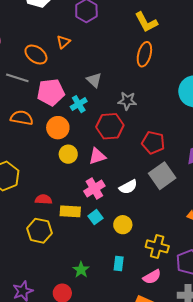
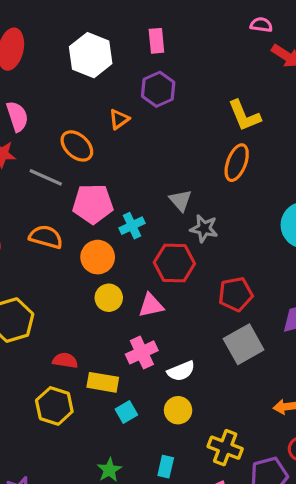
orange triangle: (63, 42) -> (119, 119), moved
gray triangle: (94, 80) -> (180, 200), moved
red pentagon: (153, 143) -> (236, 294), turned -30
white semicircle: (128, 187) -> (181, 371), moved
cyan square: (95, 217) -> (126, 412), moved

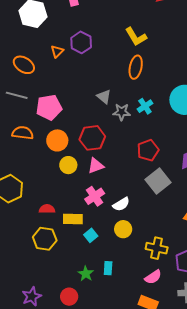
purple hexagon: (158, 89) -> (81, 42), moved
orange ellipse: (77, 146) -> (24, 65), moved
cyan cross: (132, 226) -> (145, 106), moved
red hexagon: (174, 263) -> (92, 138), moved
cyan rectangle: (166, 467) -> (108, 268), moved

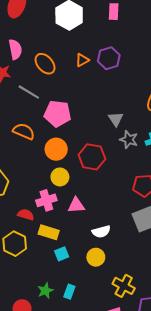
pink triangle: (96, 166) -> (76, 205), moved
pink cross: (95, 196) -> (46, 200), moved

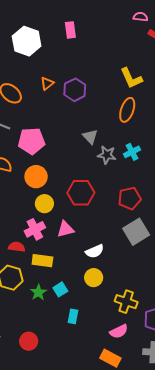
purple hexagon: (109, 58) -> (75, 90), moved
red hexagon: (92, 157) -> (81, 193), moved
cyan square: (62, 254) -> (60, 289), moved
green star: (45, 291) -> (38, 292), moved

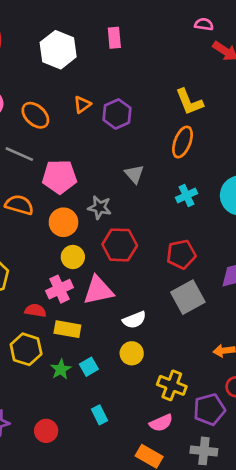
gray star: (107, 155) -> (100, 208), moved
pink triangle: (65, 229) -> (98, 290), size x1.4
cyan rectangle: (73, 316) -> (100, 415), moved, turned -40

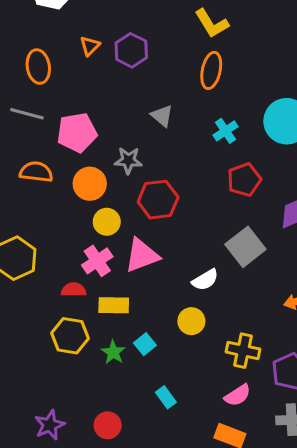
orange ellipse: (35, 115) -> (38, 67), turned 48
red pentagon: (181, 254) -> (244, 180), moved
white semicircle: (134, 320) -> (205, 280), moved

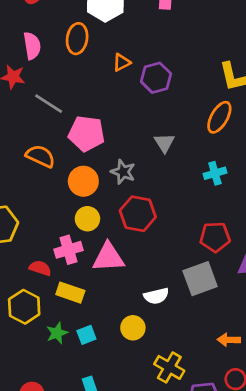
orange ellipse: (38, 67) -> (77, 39), moved
red pentagon: (244, 180) -> (215, 237), moved

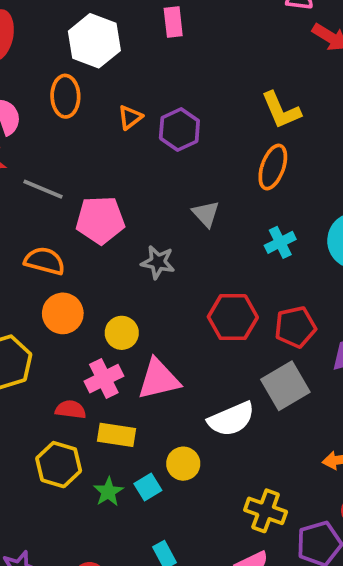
orange circle: (83, 181) -> (63, 313), moved
red hexagon: (138, 214) -> (233, 317), moved
white semicircle: (156, 296) -> (231, 419), size x1.4
yellow circle: (133, 328) -> (183, 464), moved

